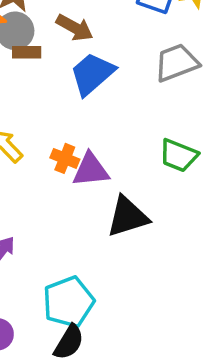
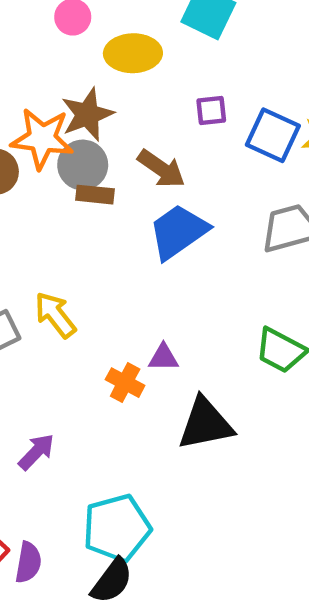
orange cross: (65, 158) -> (125, 383), moved
purple triangle: (91, 170) -> (163, 358), size x0.6

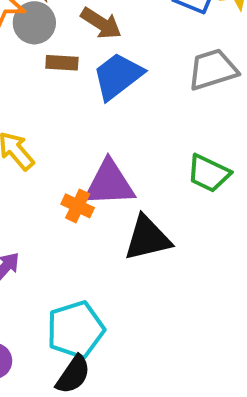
brown rectangle: (95, 195) -> (62, 63), moved
purple triangle: (163, 358) -> (109, 183), size x2.0

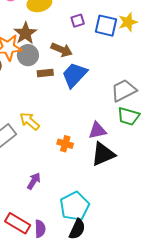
gray trapezoid: (213, 69) -> (124, 91), moved
purple triangle: (109, 183) -> (97, 130), moved, size x0.7

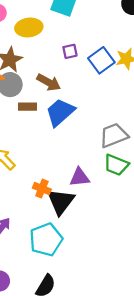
blue square: (106, 26) -> (101, 60), turned 35
black triangle: (103, 154) -> (61, 202), moved, turned -36
cyan pentagon: (75, 206) -> (46, 240), moved

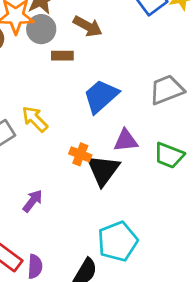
blue trapezoid: (60, 112) -> (101, 96), moved
green trapezoid: (116, 165) -> (169, 155), moved
cyan pentagon: (46, 240) -> (118, 241), moved

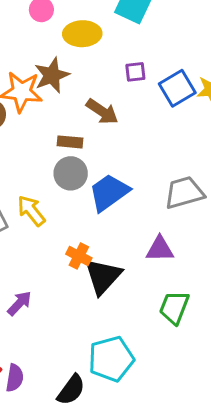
gray circle: (41, 29) -> (71, 173), moved
purple triangle: (126, 141) -> (160, 249), moved
green trapezoid: (169, 155) -> (174, 307), moved, turned 84

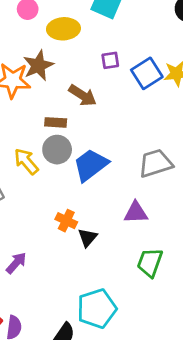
yellow arrow: (31, 211) -> (26, 161), moved
black triangle: (103, 276) -> (88, 238), size x0.6

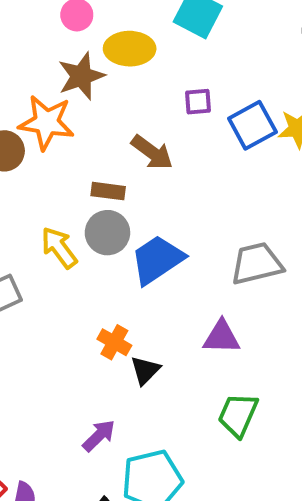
brown star: (38, 65) -> (81, 76), moved
purple arrow: (16, 263) -> (99, 436), moved

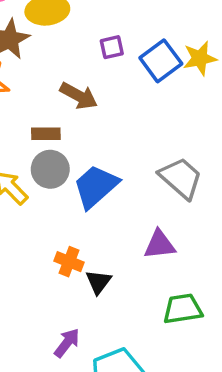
gray trapezoid: (257, 264) -> (181, 178), turned 63
green trapezoid: (238, 415) -> (183, 309), turned 66

